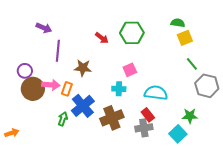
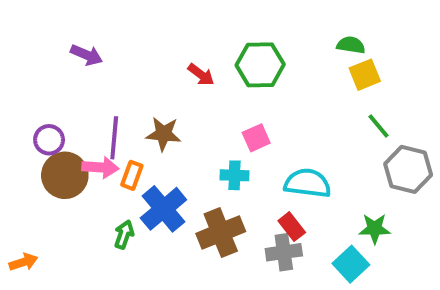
purple line: (58, 51) -> (114, 138), moved

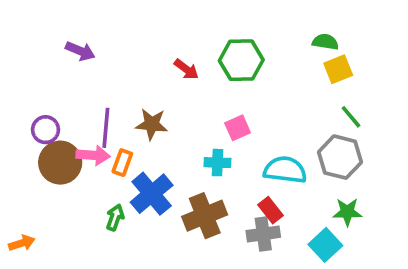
gray hexagon: (408, 169) -> (340, 157), moved

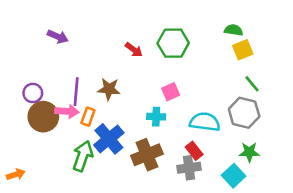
green arrow: (115, 217) -> (83, 156), size x1.6

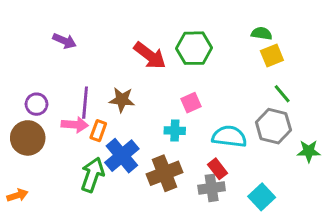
red arrow: (134, 50) -> (150, 56), size x1.6
brown circle: (43, 117) -> (28, 138), moved
green star: (249, 152) -> (309, 151), moved

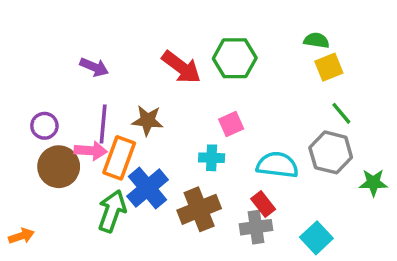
purple arrow: (64, 41) -> (94, 67), moved
orange rectangle: (98, 131) -> (119, 158), size x1.6
brown circle: (28, 138) -> (59, 167), moved

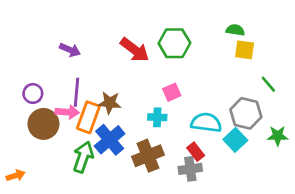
yellow square: (329, 67) -> (245, 50), turned 30
green line: (341, 113) -> (268, 84), moved
brown star: (148, 120) -> (110, 103), moved
cyan square: (316, 238) -> (235, 140), moved

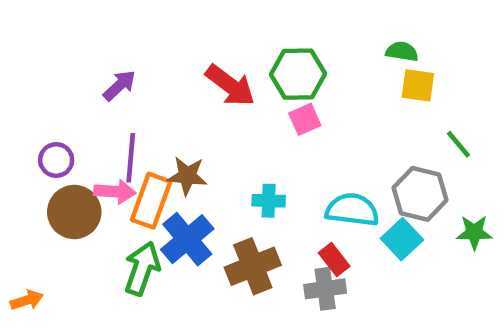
purple arrow: (70, 50) -> (119, 85), turned -66
pink square: (172, 92) -> (305, 119), moved

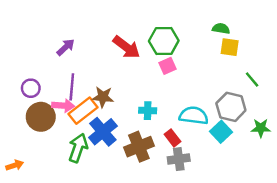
orange rectangle: (151, 201) -> (83, 111), turned 32
red rectangle: (334, 259) -> (172, 138), moved

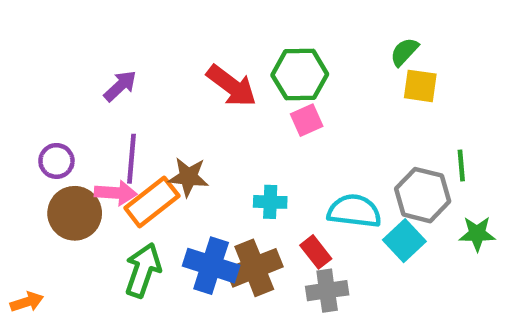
green semicircle: (221, 29) -> (404, 52), turned -56
green line: (252, 80) -> (461, 166), moved, turned 35
blue cross: (103, 132) -> (211, 266), moved, turned -32

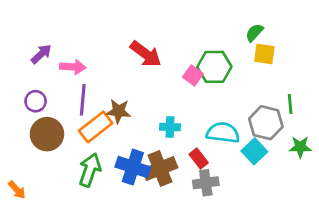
green hexagon: (300, 75) -> (214, 67), moved
purple arrow: (120, 86) -> (41, 54), moved
pink square: (307, 120) -> (193, 75), turned -30
pink arrow: (116, 193) -> (73, 67), moved
orange arrow: (27, 302) -> (17, 190), turned 66

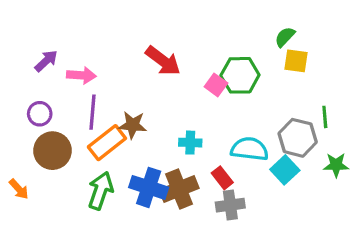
orange arrow: (17, 190) -> (19, 189), moved

